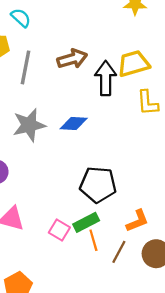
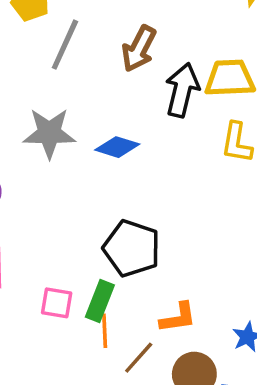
brown arrow: (72, 59) -> (139, 49), turned 120
green rectangle: (86, 222) -> (100, 301), turned -55
pink square: (59, 230) -> (57, 303), turned -35

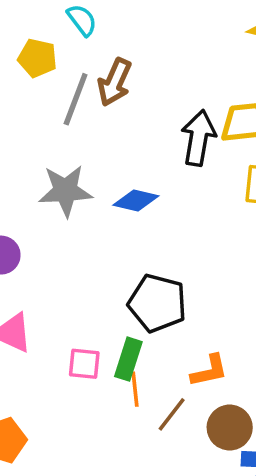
brown arrow: (139, 49) -> (115, 82), moved

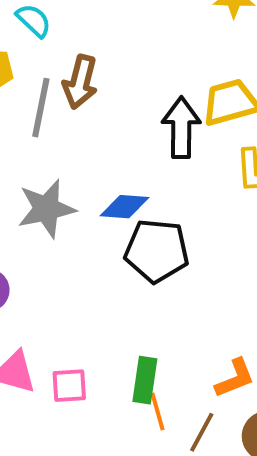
black pentagon: (157, 303) -> (157, 251), moved
pink square: (84, 364) -> (69, 386), moved

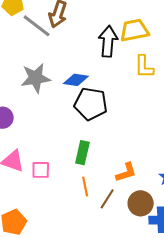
gray line: (41, 108) -> (37, 26), turned -68
green rectangle: (145, 380) -> (82, 153), moved

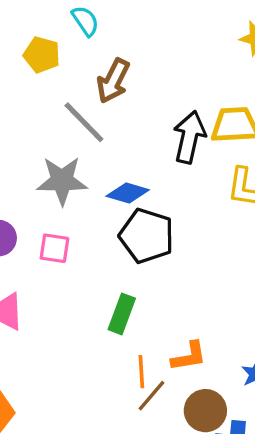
gray line: (37, 26) -> (84, 122), moved
pink square: (41, 170) -> (54, 248), moved
orange line: (85, 187) -> (141, 372), moved

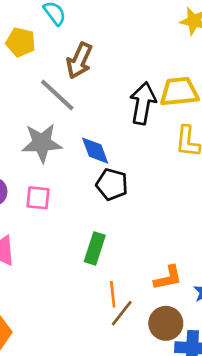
blue diamond: (128, 193) -> (95, 151), turned 56
black pentagon: (147, 236) -> (112, 184), size x0.7
orange L-shape: (189, 356) -> (168, 278), moved

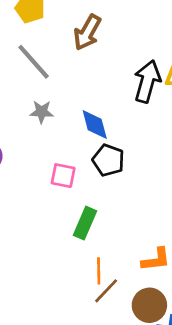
gray line: (57, 95) -> (34, 62), moved
gray star: (42, 143) -> (42, 112), size x0.6
pink square: (38, 198) -> (63, 176), moved

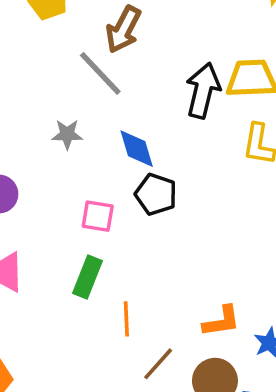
gray line: (34, 62) -> (100, 73), moved
green rectangle: (85, 223) -> (87, 277), moved
orange line: (99, 271) -> (126, 319), moved

